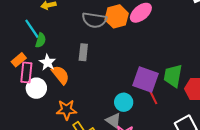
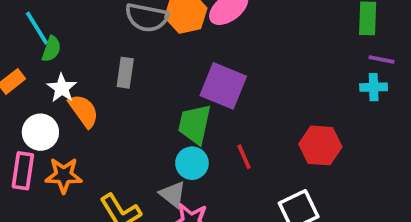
pink rectangle: (26, 72) -> (23, 171), moved
green trapezoid: (173, 76) -> (195, 124), moved
purple square: (145, 79) -> (223, 86), moved
orange star: (67, 110) -> (64, 175), moved

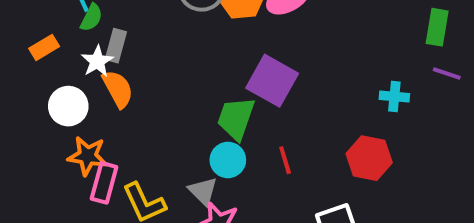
gray rectangle: (125, 73) -> (116, 46), moved
cyan cross: (374, 87) -> (394, 96), moved
pink rectangle: (23, 171) -> (104, 183), moved

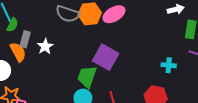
white star: (97, 61) -> (45, 46), moved
orange semicircle: (118, 89) -> (18, 52), moved

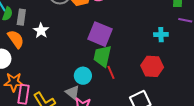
gray rectangle: (25, 39) -> (21, 17), moved
green trapezoid: (87, 77) -> (102, 56), moved

